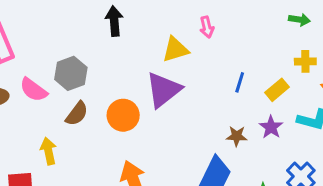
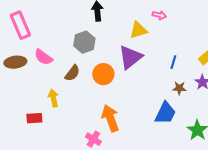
pink arrow: (207, 27) -> (159, 15), turned -64
gray hexagon: (71, 73) -> (84, 42), moved
blue line: (240, 82) -> (173, 62), moved

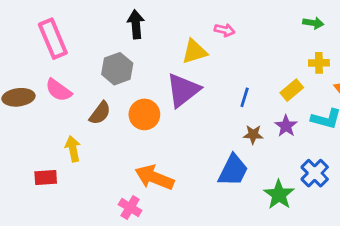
pink rectangle: (20, 25) -> (53, 39), moved
orange arrow: (110, 118) -> (154, 177), turned -48

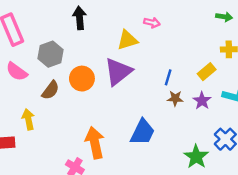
gray hexagon: (117, 69) -> (50, 54), moved
orange circle: (144, 114) -> (82, 79), moved
brown star: (253, 135) -> (175, 98), moved
blue trapezoid: (233, 170) -> (143, 132), moved
orange arrow: (154, 177) -> (95, 143), turned 56

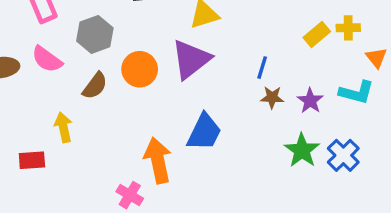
yellow rectangle: (207, 72) -> (317, 34), moved
blue trapezoid: (143, 132) -> (204, 132), moved
green star: (196, 157) -> (302, 150), moved

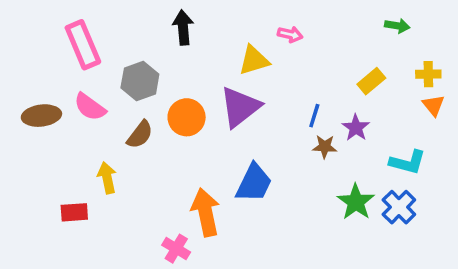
yellow cross: (348, 28) -> (428, 74), moved
cyan L-shape: (357, 92) -> (408, 162), moved
purple star: (310, 101) -> (356, 128), moved

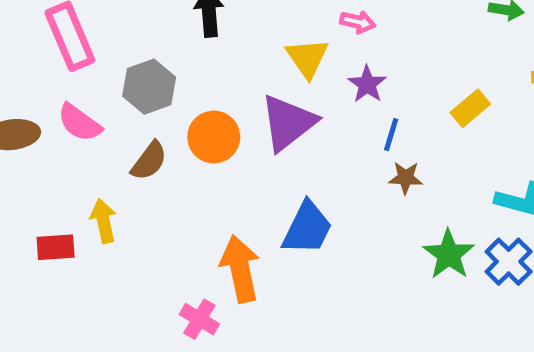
yellow triangle: (254, 60) -> (307, 58), turned -48
yellow rectangle: (371, 81) -> (470, 108), moved
purple star: (356, 128) -> (367, 84), moved
red rectangle: (74, 212) -> (56, 247), moved

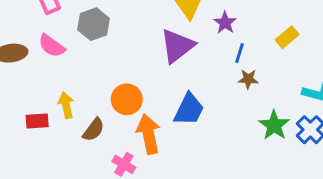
orange circle: (214, 137) -> (127, 99), moved
brown semicircle: (149, 161) -> (94, 130), moved

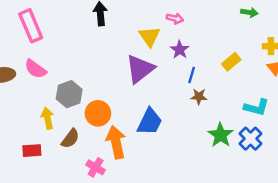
gray hexagon: (94, 24) -> (69, 94), moved
red rectangle: (37, 121) -> (32, 151), moved

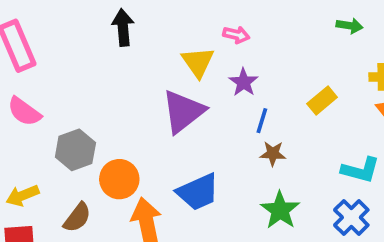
yellow arrow: (48, 118) -> (22, 196), moved, turned -100
blue trapezoid: (150, 122) -> (198, 192), turned 40
green star: (220, 135) -> (280, 210), moved

